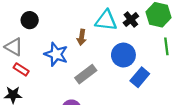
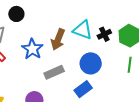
brown arrow: (82, 37) -> (58, 39), size x1.5
blue rectangle: (140, 77) -> (83, 89), moved

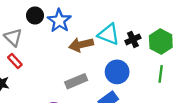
brown arrow: (58, 39) -> (81, 45), turned 55
blue star: (32, 49) -> (59, 21), moved

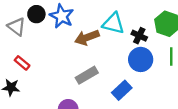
gray triangle: (13, 37) -> (17, 27), moved
black cross: (133, 39) -> (139, 36), moved, turned -32
blue circle: (117, 72) -> (141, 59), moved

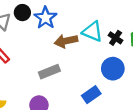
black cross: (139, 36) -> (116, 38), moved
gray rectangle: (87, 75) -> (49, 72), moved

